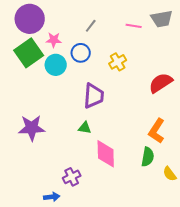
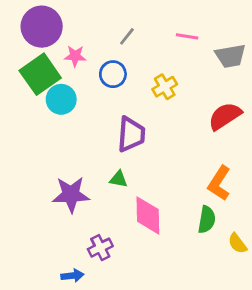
gray trapezoid: (162, 19) -> (230, 56), moved
cyan circle: (56, 65) -> (61, 99), moved
purple star: (32, 128) -> (71, 194), moved

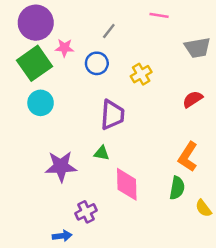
pink line: (187, 36) -> (159, 15), moved
cyan circle: (61, 99) -> (41, 103), moved
red semicircle: (225, 116) -> (193, 99), size x0.7

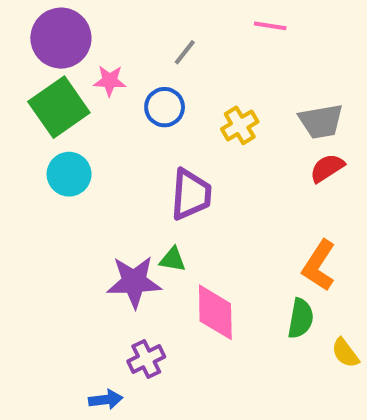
gray trapezoid: (197, 48) -> (321, 121), moved
purple star: (61, 166) -> (134, 282), moved

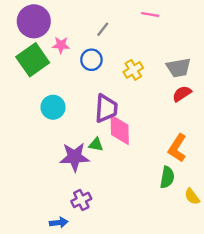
cyan circle: (69, 174) -> (53, 107), moved
pink diamond: (215, 312) -> (120, 130), moved

